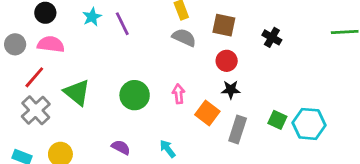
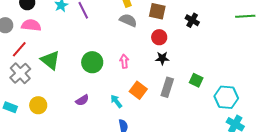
orange square: (207, 113) -> (138, 90), moved
cyan hexagon: (309, 124) -> (226, 97), moved
purple semicircle: (121, 147) -> (82, 100), turned 120

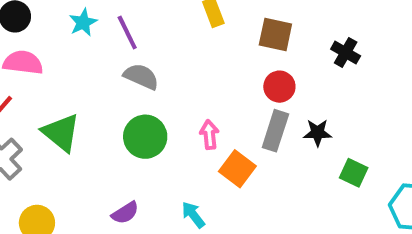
gray semicircle: (128, 20) -> (141, 77), moved
black star: (162, 58) -> (318, 133), moved
gray rectangle: (167, 87) -> (275, 131), moved
orange square: (138, 90) -> (237, 169), moved

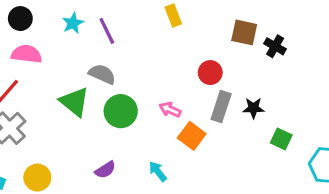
brown square: (275, 34) -> (244, 32), moved
gray semicircle: (141, 77) -> (102, 74), moved
red circle: (279, 87) -> (210, 73), moved
green triangle: (61, 133) -> (74, 102), moved
pink arrow: (209, 135) -> (170, 110), turned -60

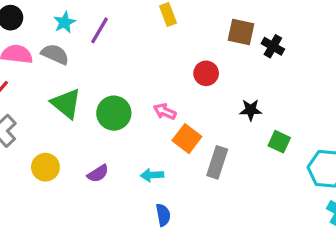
purple line: (107, 31) -> (100, 30), turned 56
gray semicircle: (102, 74) -> (55, 54), moved
gray rectangle: (221, 107) -> (217, 162), moved
cyan arrow: (158, 171) -> (152, 175), turned -55
yellow circle: (37, 178) -> (45, 167), moved

